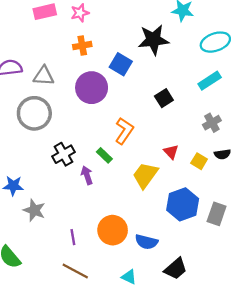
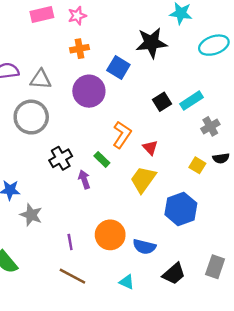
cyan rectangle: (210, 81) -> (191, 101), moved
red triangle: (171, 152) -> (150, 148), moved
gray rectangle: (217, 214) -> (215, 267), moved

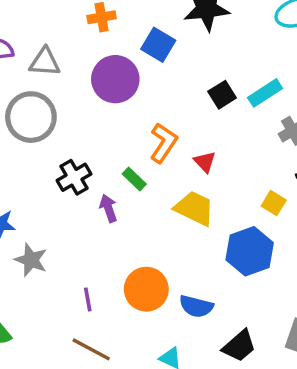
yellow square: (197, 165) -> (274, 203), moved
yellow trapezoid: (143, 179) -> (194, 208), turned 80

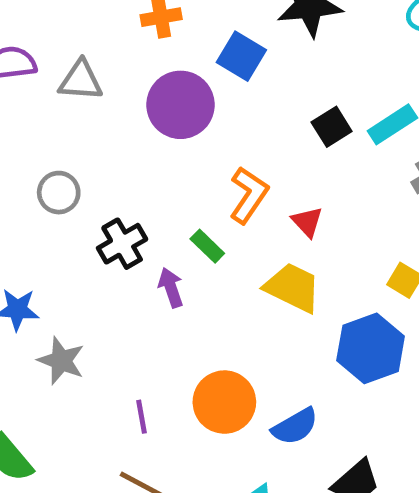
gray circle: (31, 117) -> (59, 193), moved, size x0.6
blue semicircle: (196, 306) -> (295, 426), turned -44

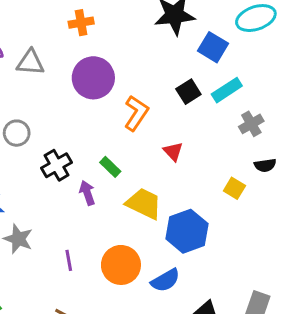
blue square: (241, 56) -> (213, 47), moved
orange L-shape: (249, 195) -> (136, 113), moved
yellow trapezoid: (293, 288) -> (144, 204), moved
blue hexagon: (371, 348) -> (187, 231), moved
purple line: (142, 417) -> (69, 260), moved

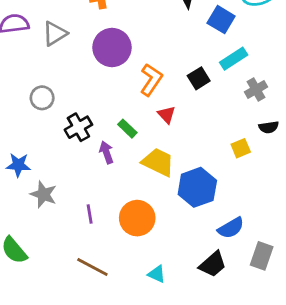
gray triangle: (30, 62) -> (55, 34), turned -36
black square: (188, 92) -> (199, 78), moved
red triangle: (173, 151) -> (167, 115), moved
yellow square: (234, 188) -> (241, 148), turned 36
blue semicircle: (165, 280) -> (231, 228), moved

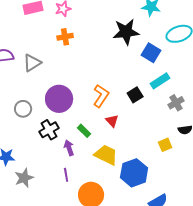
purple circle: (112, 48) -> (59, 99), moved
gray star: (43, 194) -> (24, 178), turned 30
purple line: (90, 214) -> (66, 175), moved

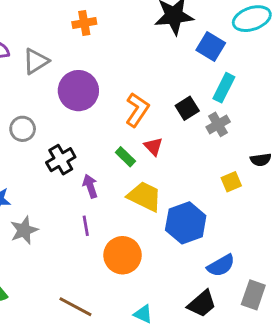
cyan rectangle: (160, 81) -> (224, 88), turned -30
purple circle: (59, 99) -> (78, 91), moved
gray cross: (176, 103) -> (218, 124), moved
green rectangle: (84, 131) -> (125, 157), moved

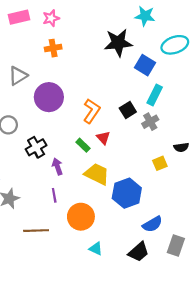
brown line: (75, 307) -> (36, 231), moved, turned -30
cyan triangle: (143, 314) -> (96, 249), moved

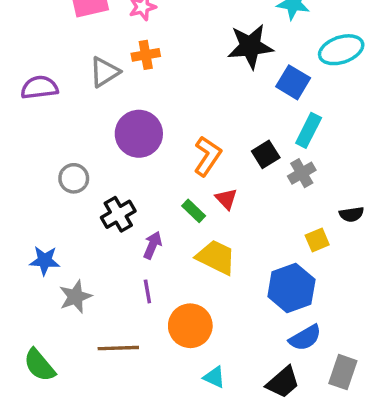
gray triangle: (18, 76) -> (105, 72), moved
purple arrow: (57, 167) -> (153, 245), turned 42
blue hexagon: (127, 193) -> (291, 288), moved

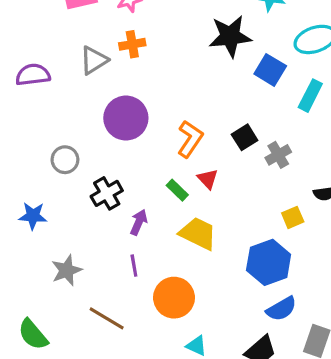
cyan rectangle: (309, 130) -> (310, 96), moved
blue star: (45, 261) -> (33, 216), moved
brown line: (118, 348) -> (107, 318), turned 33

